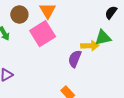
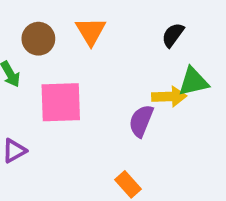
black semicircle: (111, 12) -> (173, 35), moved
pink square: (43, 34) -> (61, 102), moved, turned 30

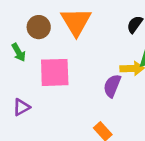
orange triangle: (91, 31) -> (76, 22), size x1.4

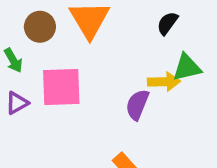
purple triangle: (21, 107) -> (17, 103), moved

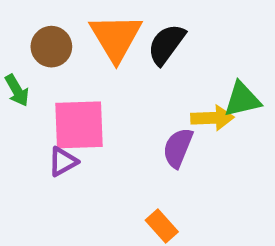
black semicircle: (167, 23) -> (166, 44), moved, size x1.4
purple triangle: (17, 103) -> (63, 162), moved

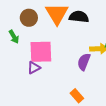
black semicircle: (166, 44) -> (79, 17), turned 60

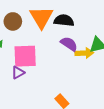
purple semicircle: (84, 62) -> (69, 44), moved, turned 102

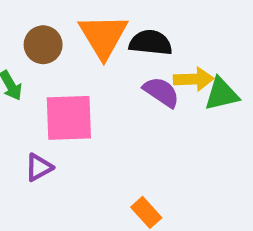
yellow arrow: (84, 53) -> (194, 79), moved
purple triangle: (18, 73) -> (39, 167), moved

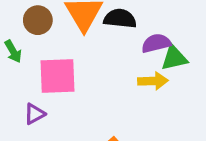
yellow arrow: (194, 79) -> (153, 81), moved
purple semicircle: (161, 92) -> (156, 43), moved, turned -48

